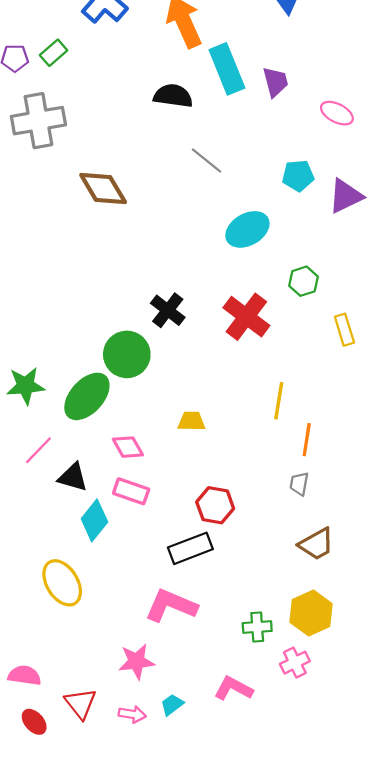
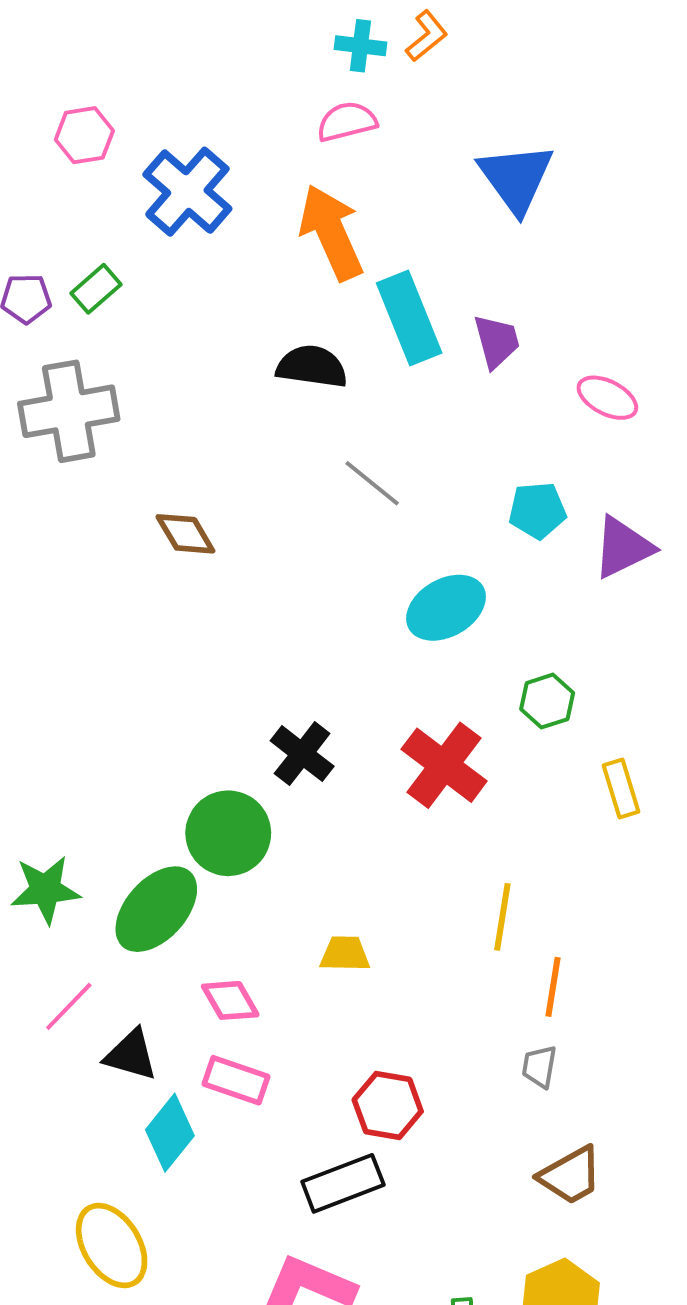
brown diamond: (103, 189) -> (185, 534), size x0.7

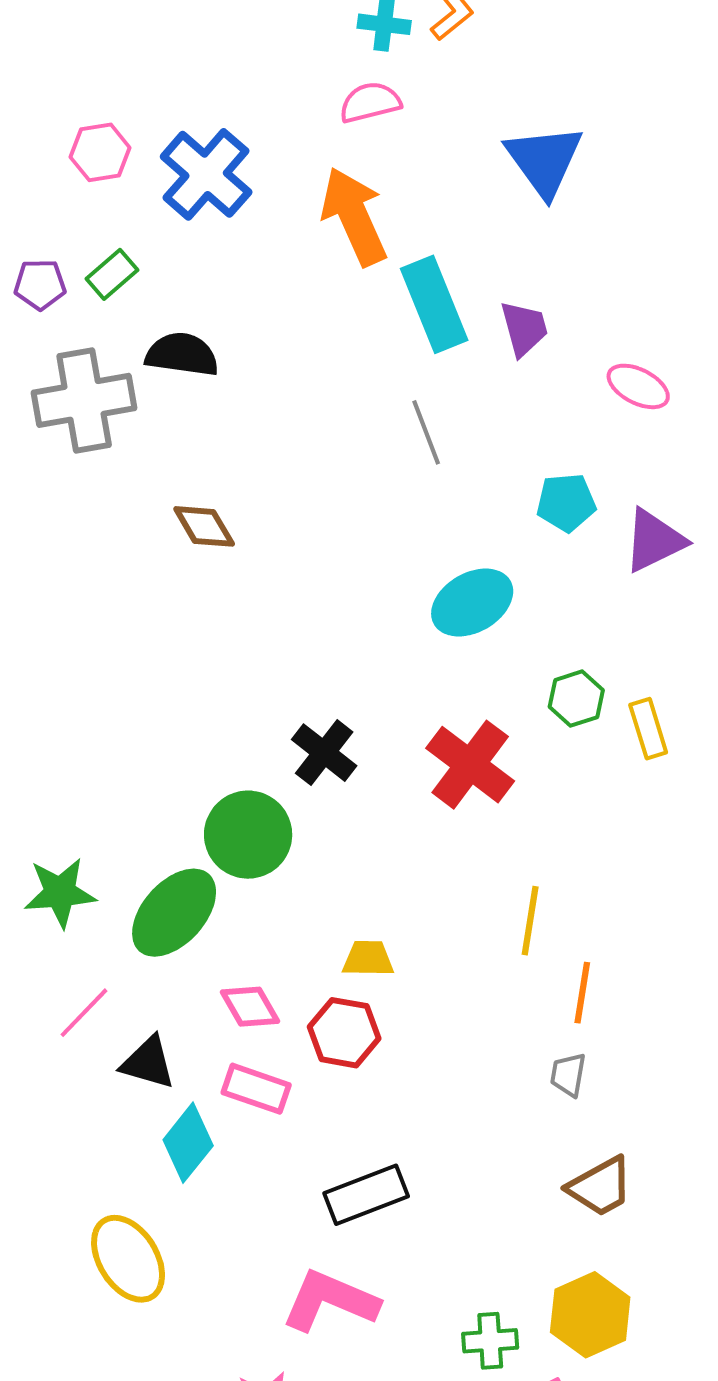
pink hexagon: (84, 135) -> (100, 152), moved
black semicircle: (312, 367) -> (182, 354), moved
gray line: (372, 483) -> (426, 432), moved, turned 30
yellow rectangle: (621, 789) -> (648, 729), moved
red hexagon: (388, 1105) -> (344, 1033), moved

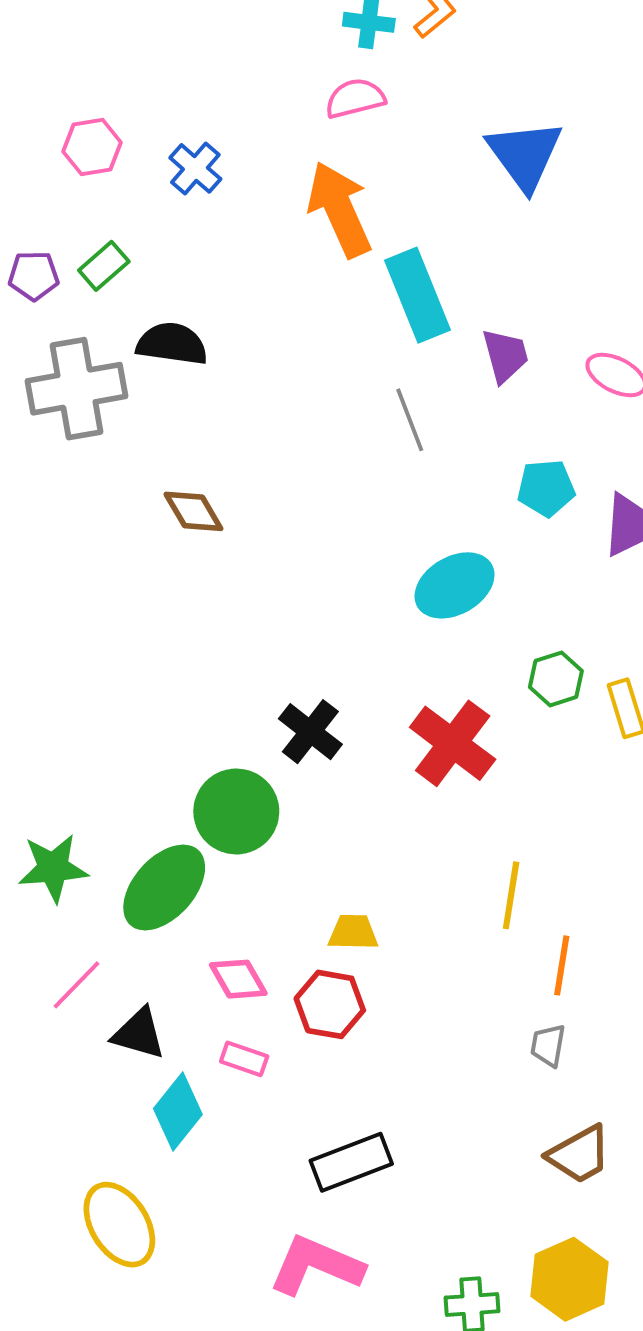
blue cross: (206, 174) -> (195, 168), size x0.6
purple trapezoid: (524, 328) -> (505, 356), moved
pink rectangle: (256, 1089) -> (244, 1059), size x0.7

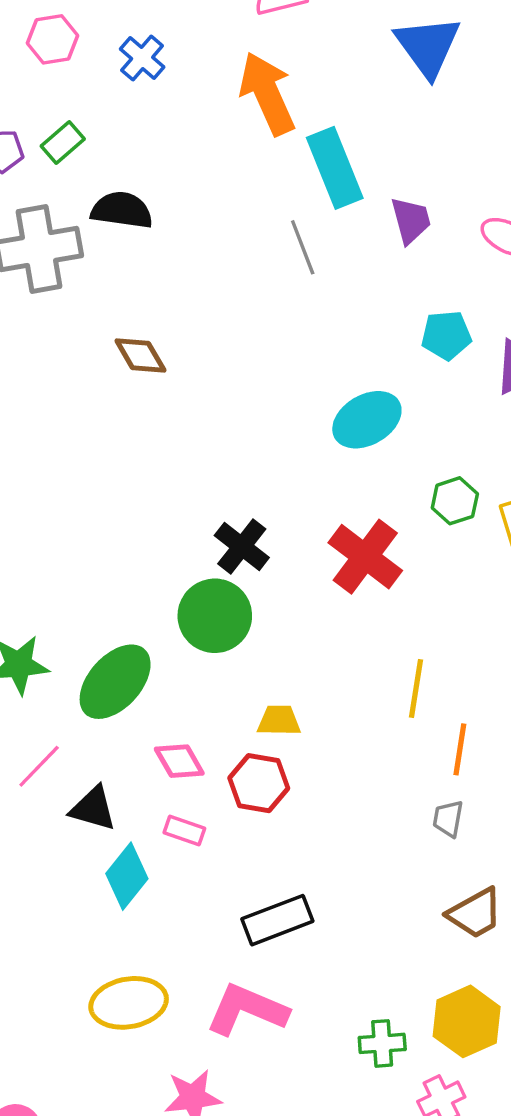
gray line: (410, 420) -> (303, 247), moved
green circle: (236, 811) -> (215, 616), moved
yellow ellipse: (119, 1225) -> (129, 1003), moved, turned -68

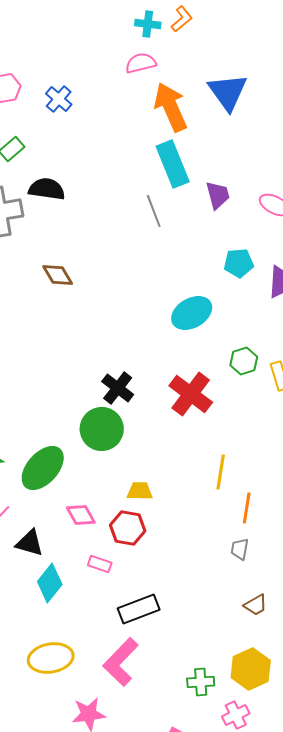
orange arrow: (267, 93) -> (171, 107), moved
pink rectangle: (184, 830) -> (100, 564), moved
brown trapezoid: (475, 913) -> (256, 605), size x0.7
pink L-shape: (247, 1010) -> (121, 662), turned -69

